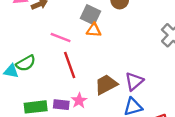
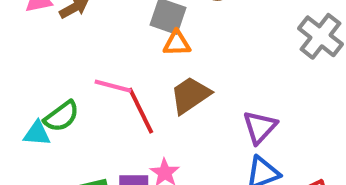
pink line: (61, 37) -> (113, 86), moved
brown trapezoid: (106, 85) -> (190, 95), moved

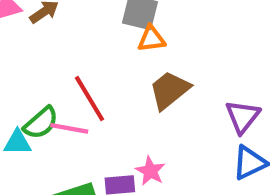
pink line: (113, 86) -> (69, 128), moved
red line: (141, 111) -> (90, 99), moved

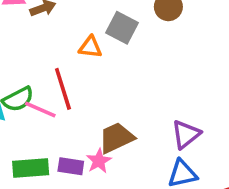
orange triangle: (151, 39) -> (90, 47), moved
brown trapezoid: (170, 90) -> (116, 138), moved

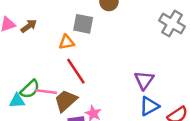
red line: (63, 89) -> (76, 71), moved
brown trapezoid: (116, 138) -> (66, 101), moved

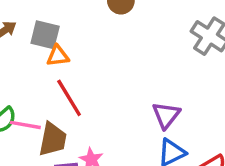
gray square: (83, 24) -> (45, 35), moved
brown trapezoid: (66, 101) -> (53, 139), turned 140

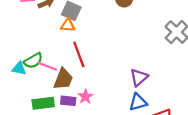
orange triangle: (58, 56) -> (68, 25), moved

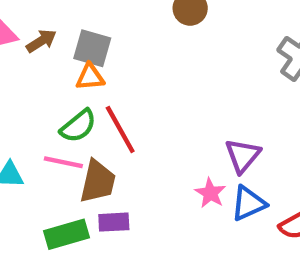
green semicircle: (33, 61) -> (78, 126), moved
pink star: (85, 97) -> (210, 193), moved

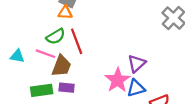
pink star: (210, 193) -> (118, 80), size x1.6

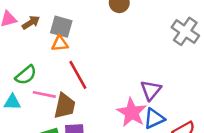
green semicircle: (56, 36) -> (26, 75), moved

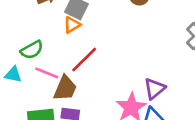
orange triangle: (60, 44) -> (72, 25), turned -36
red line: (78, 75) -> (84, 60), turned 64

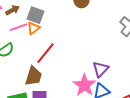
pink line: (47, 73) -> (18, 27), moved, turned -36

